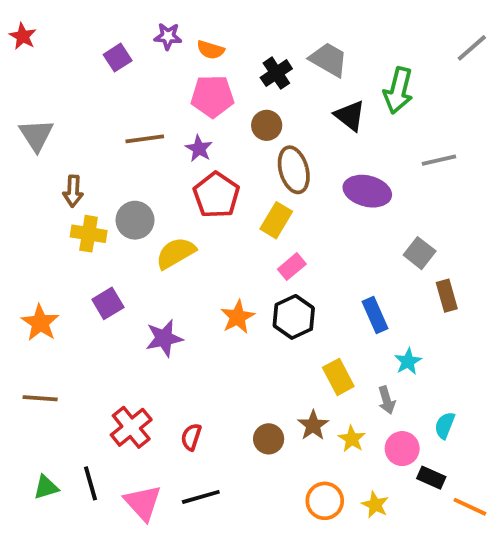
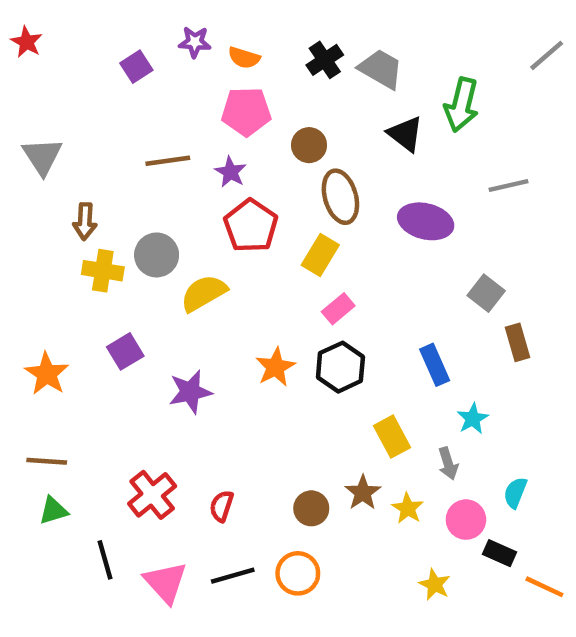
black cross: (276, 73) -> (325, 60), moved
green triangle: (46, 487) -> (53, 511), moved
orange circle: (325, 501) -> (298, 573), moved

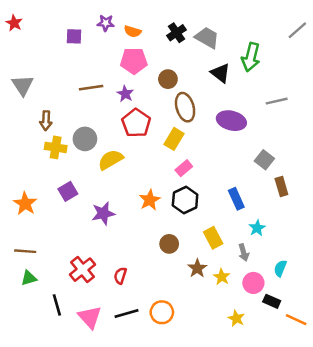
purple square: (136, 67) -> (74, 36), turned 35
brown circle: (311, 508) -> (169, 244), moved

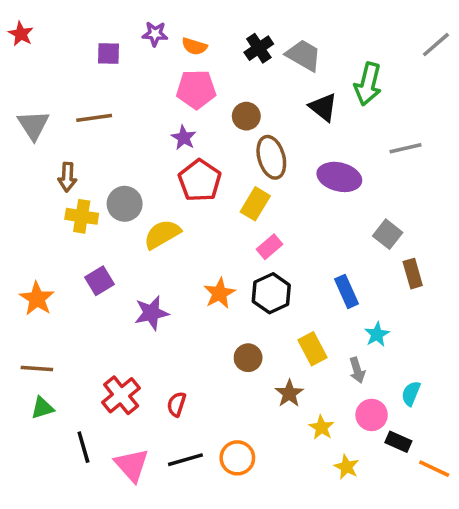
brown line: (91, 88) -> (94, 118), moved
yellow star: (222, 277) -> (321, 427), moved

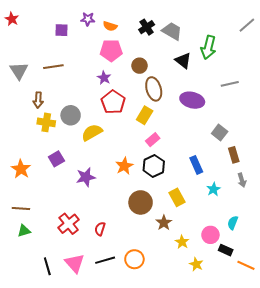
brown circle: (248, 358) -> (141, 202), size x1.5
gray arrow: (357, 370) -> (242, 180), moved
black line: (83, 447) -> (47, 266), moved

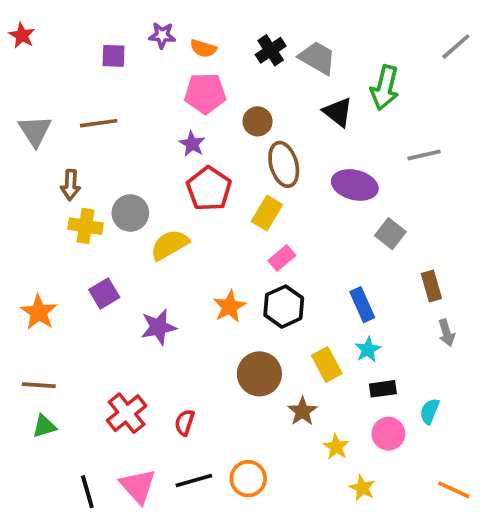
gray square: (220, 133) -> (390, 234), moved
cyan star: (213, 189) -> (368, 350), moved
black rectangle: (226, 250) -> (383, 389), moved, turned -32

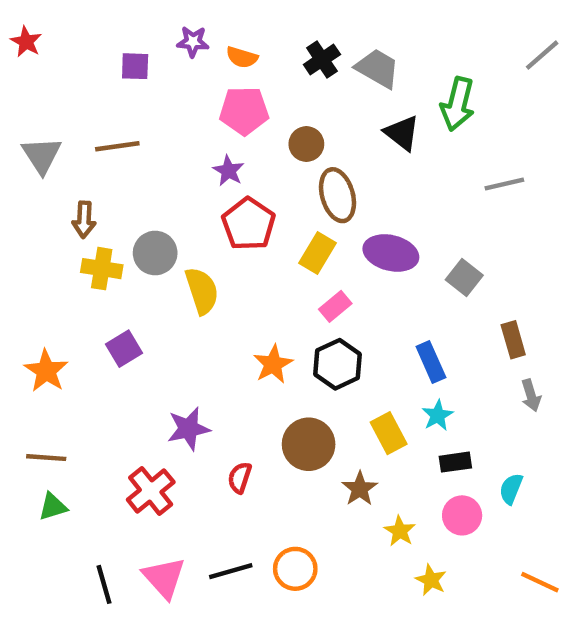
purple ellipse: (355, 185) -> (391, 253), moved
yellow semicircle: (170, 245) -> (202, 291), turned 102
purple star: (158, 327) -> (188, 429), moved
red semicircle: (185, 422) -> (240, 478), moved

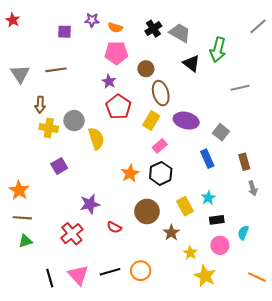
blue rectangle: (431, 362) -> (207, 159), moved
orange star: (46, 371) -> (19, 190), moved
red semicircle: (240, 478) -> (114, 227), turned -80
yellow star: (431, 580) -> (205, 276), size x1.5

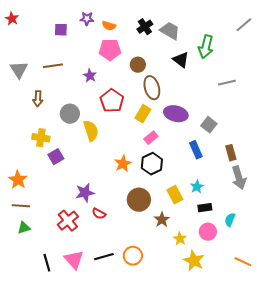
purple star: (109, 81) -> (90, 76), moved
yellow cross: (49, 128) -> (41, 138), moved
gray arrow: (253, 188) -> (239, 178), size x1.6
red semicircle: (114, 227) -> (99, 214), moved

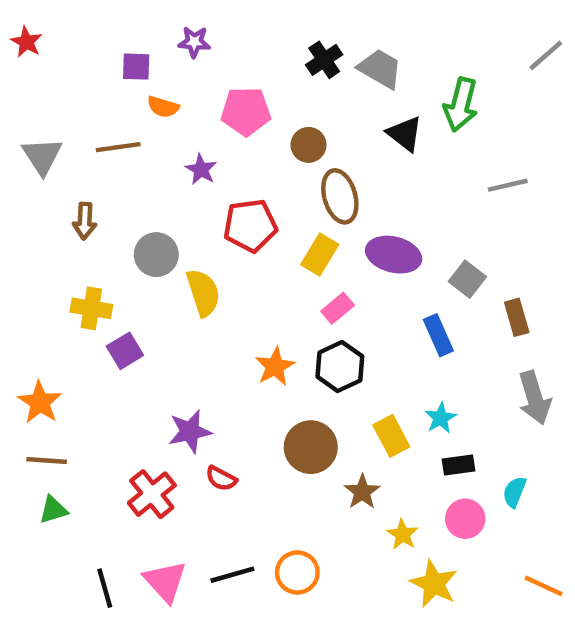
orange semicircle: (109, 26) -> (163, 107), moved
red pentagon: (112, 101) -> (250, 225), turned 30
brown rectangle: (231, 153) -> (517, 317), moved

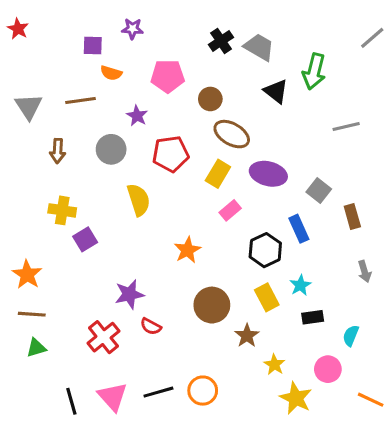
brown ellipse: (340, 196) -> (232, 134), turned -44
gray circle: (156, 255) -> (111, 149), moved
black hexagon: (340, 367) -> (265, 250), moved
gray arrow: (535, 398) -> (365, 271), size x0.6
pink circle: (465, 519) -> (328, 369), moved

